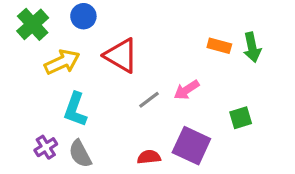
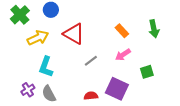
orange rectangle: (219, 46) -> (122, 31), moved, turned 32
pink arrow: (187, 90) -> (123, 55), moved

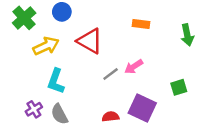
orange rectangle: (122, 31) -> (141, 24), moved, turned -40
pink arrow: (123, 55) -> (134, 67), moved

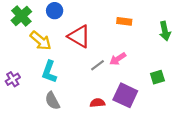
yellow arrow: (46, 46) -> (41, 41), turned 65
purple cross: (34, 109) -> (13, 79), moved

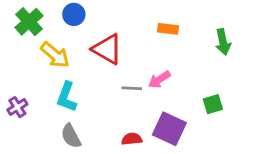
gray line: (97, 65) -> (132, 88), turned 40

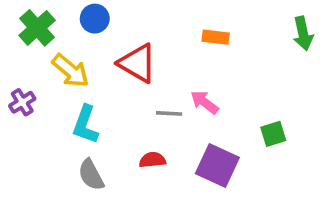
green arrow: (223, 42) -> (303, 33), moved
pink arrow: (159, 80) -> (204, 102), turned 70
purple cross: (17, 107) -> (22, 102), moved
red semicircle: (132, 139) -> (152, 160), moved

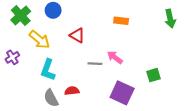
red triangle: (138, 63) -> (77, 35), size x0.7
red semicircle: (152, 160) -> (72, 91), moved

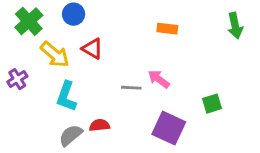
red triangle: (77, 35) -> (92, 49), moved
gray semicircle: (51, 98) -> (71, 135), turned 78

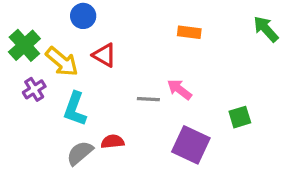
green cross: (29, 21) -> (24, 45), moved
green arrow: (235, 26) -> (266, 29), turned 150
purple cross: (17, 79) -> (34, 89), moved

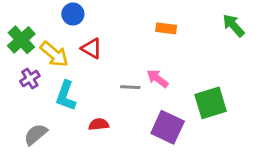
green square: (240, 117) -> (211, 103), size x1.6
gray semicircle: (80, 153) -> (36, 134), moved

